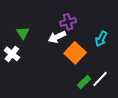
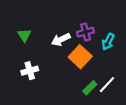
purple cross: (68, 22) -> (86, 32), moved
white cross: (12, 54) -> (30, 71), moved, turned 35

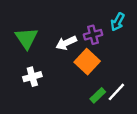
green triangle: (24, 35) -> (26, 38), size x1.5
cyan arrow: (108, 42) -> (118, 22), moved

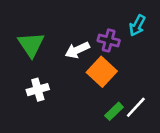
purple cross: (93, 35) -> (109, 40), turned 30

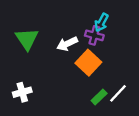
cyan arrow: (137, 25) -> (101, 22), moved
white cross: (38, 90) -> (22, 92), moved

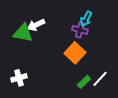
green triangle: (27, 39) -> (23, 33), turned -45
white arrow: (67, 44) -> (36, 25), moved

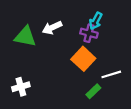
white arrow: (36, 25) -> (52, 28), moved
white line: (100, 79) -> (111, 74), moved, turned 30

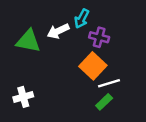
cyan arrow: (96, 21) -> (82, 19), moved
white line: (111, 74) -> (109, 83), moved

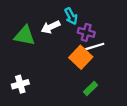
cyan arrow: (82, 19) -> (71, 16), turned -56
white line: (109, 83) -> (95, 46), moved

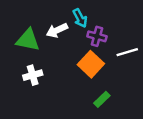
white line: (95, 46) -> (127, 52), moved
white cross: (20, 84) -> (33, 75), moved

